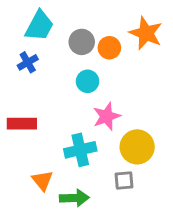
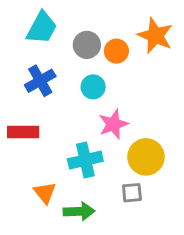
blue cross: (28, 62) -> (40, 81), moved, size x1.4

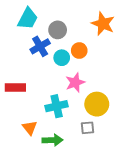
orange circle: (116, 51) -> (79, 51), moved
blue cross: (40, 81) -> (40, 46), moved

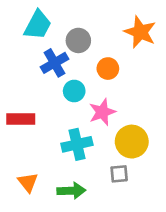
cyan circle: (62, 58) -> (74, 91), moved
orange triangle: (30, 128) -> (28, 182), moved

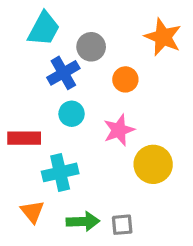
cyan circle: (74, 91) -> (72, 114), moved
cyan cross: (77, 144) -> (60, 172), moved
gray square: (119, 174) -> (122, 225), moved

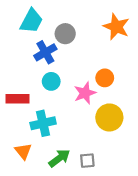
orange circle: (125, 79) -> (105, 78), moved
green arrow: (83, 221) -> (59, 158), turned -35

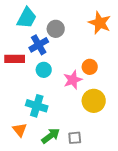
red rectangle: (17, 99) -> (15, 59), moved
cyan cross: (43, 123) -> (37, 106), turned 30

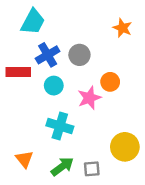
orange star: (100, 23) -> (122, 28), size x0.7
gray circle: (56, 29) -> (79, 55), moved
yellow circle: (94, 101) -> (125, 147), moved
cyan cross: (37, 106) -> (60, 126), moved

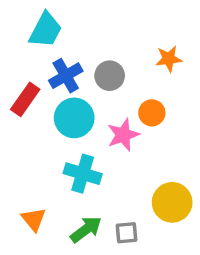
orange star: (122, 28) -> (169, 59), moved, turned -30
red rectangle: (18, 72) -> (25, 99), turned -55
cyan circle: (54, 86) -> (74, 118), size x1.5

